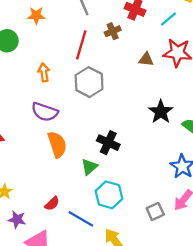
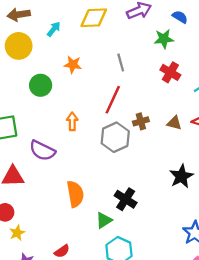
brown cross: (113, 31) -> (141, 121), moved
purple semicircle: (45, 112) -> (42, 151), moved

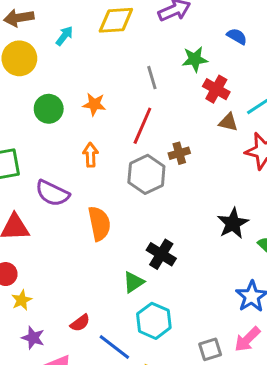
blue semicircle: (180, 17) -> (237, 36), moved
green star: (164, 39) -> (195, 59), moved
orange star: (73, 65) -> (94, 104), moved
brown triangle: (174, 123) -> (228, 122), moved
orange semicircle: (75, 194) -> (99, 224), moved

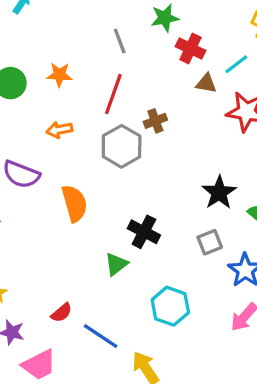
orange arrow: (91, 155) -> (59, 130), turned -95
cyan hexagon: (154, 321) -> (170, 306), moved
gray square: (210, 349) -> (210, 242), moved

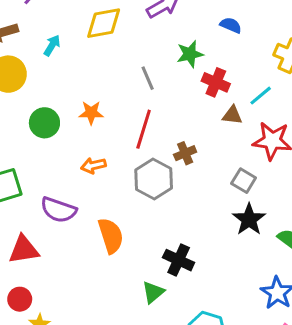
gray square: (210, 242) -> (244, 181), moved, turned -35

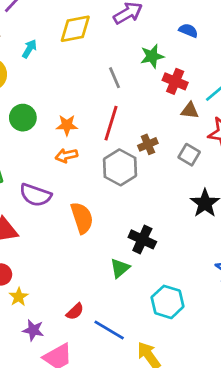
orange star: (91, 113) -> (67, 125), moved
gray square: (244, 181) -> (189, 155), moved

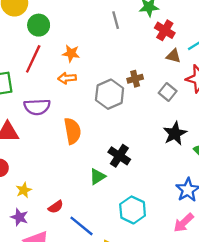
green circle: (23, 118) -> (39, 25), moved
red line: (111, 123) -> (33, 59), moved
purple semicircle: (35, 195) -> (37, 107), turned -30
yellow star: (19, 297) -> (24, 190), moved

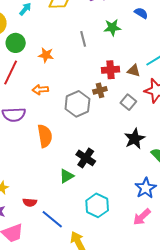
red cross: (165, 30) -> (110, 70), moved, turned -36
orange star: (71, 53) -> (46, 55), moved
red semicircle: (56, 207) -> (30, 202), turned 40

